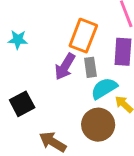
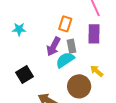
orange rectangle: (83, 36) -> (65, 24), size x0.7
cyan semicircle: (104, 88) -> (65, 60), moved

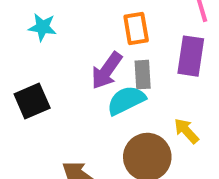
orange rectangle: (65, 24) -> (136, 29), turned -35
black square: (24, 74) -> (32, 101), moved

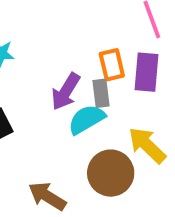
orange rectangle: (136, 29) -> (112, 65), moved
yellow arrow: (186, 131) -> (147, 145), size x1.5

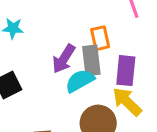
purple rectangle: (147, 72) -> (126, 71), moved
gray rectangle: (101, 93) -> (91, 60), size x1.4

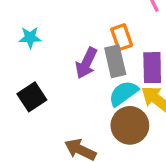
cyan semicircle: (80, 81) -> (123, 93), moved

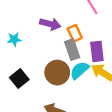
purple arrow: (86, 63) -> (50, 24), moved, turned -96
brown circle: (130, 125) -> (57, 73), moved

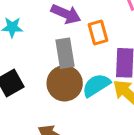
gray rectangle: (72, 50) -> (65, 53), moved

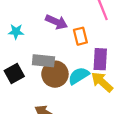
gray rectangle: (65, 53) -> (43, 61), moved, turned -75

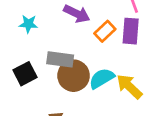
orange rectangle: (80, 36) -> (105, 31), turned 60
purple rectangle: (100, 59) -> (131, 31), moved

